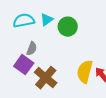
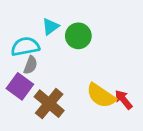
cyan semicircle: (24, 21) -> (25, 46), moved
yellow semicircle: (85, 72) -> (101, 96), turned -70

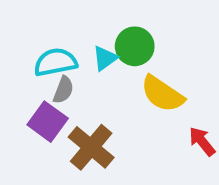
cyan triangle: (50, 27) -> (105, 58), moved
yellow semicircle: (101, 96) -> (162, 94), moved

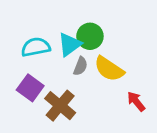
cyan triangle: (105, 58) -> (70, 44), size x1.4
gray semicircle: (63, 90) -> (80, 66), moved

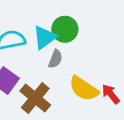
yellow semicircle: (109, 69) -> (84, 89), moved

